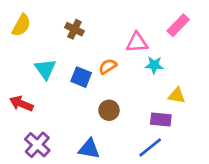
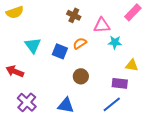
yellow semicircle: (21, 25) -> (15, 12), turned 42
brown cross: (74, 29) -> (74, 15), moved

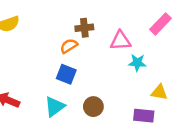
brown cross: (74, 15) -> (84, 28), turned -32
orange semicircle: (80, 43) -> (69, 46), moved
cyan triangle: (33, 45) -> (55, 107), moved, turned 30

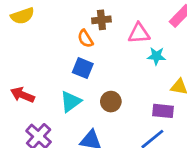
orange semicircle: (69, 46) -> (85, 39), turned -90

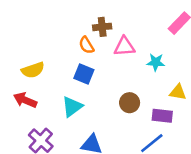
yellow semicircle: (22, 16) -> (33, 70), moved
pink triangle: (139, 33) -> (124, 47), moved
brown circle: (111, 102) -> (130, 103), moved

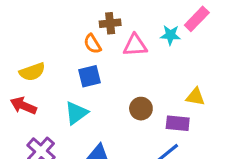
cyan star: (156, 62) -> (170, 35), moved
blue square: (84, 74) -> (90, 76), turned -36

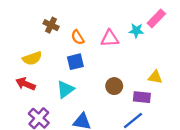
brown cross: (110, 23) -> (51, 25), moved, turned 32

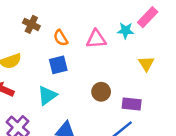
yellow triangle: (155, 77) -> (146, 64), moved, turned 48

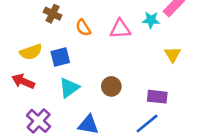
blue square: (58, 65) -> (60, 57), moved
brown circle: (101, 92) -> (111, 86), moved

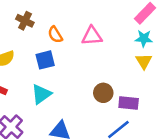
cyan star: (151, 20) -> (144, 38), moved
blue square: (60, 57) -> (45, 60), moved
brown circle: (111, 86) -> (103, 93), moved

